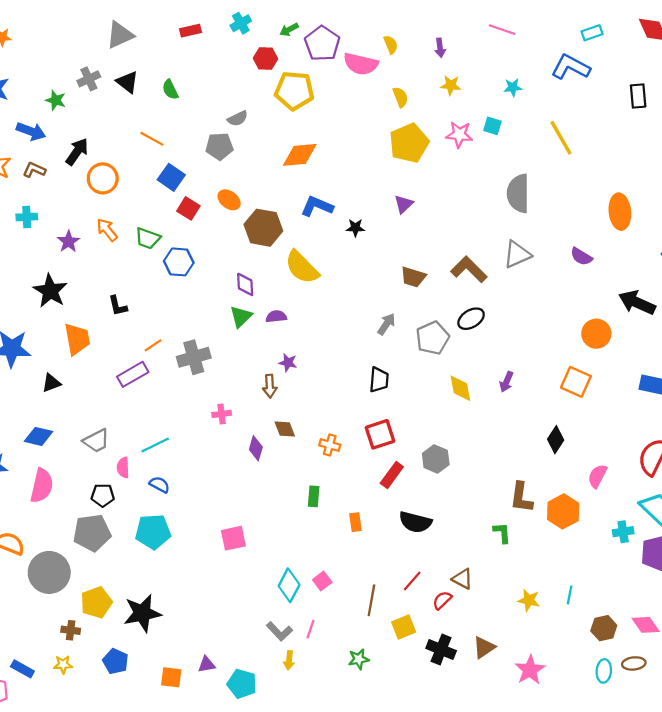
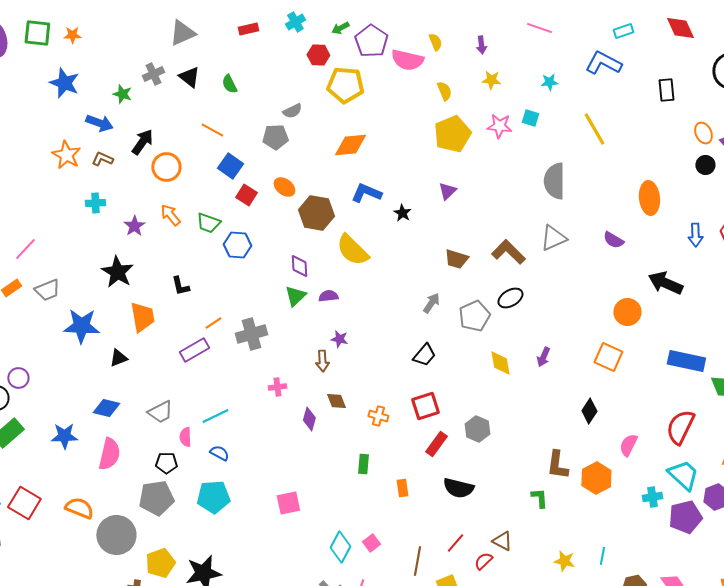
black star: (355, 228) -> (402, 213), turned 30
black trapezoid: (379, 380) -> (424, 355), turned 35

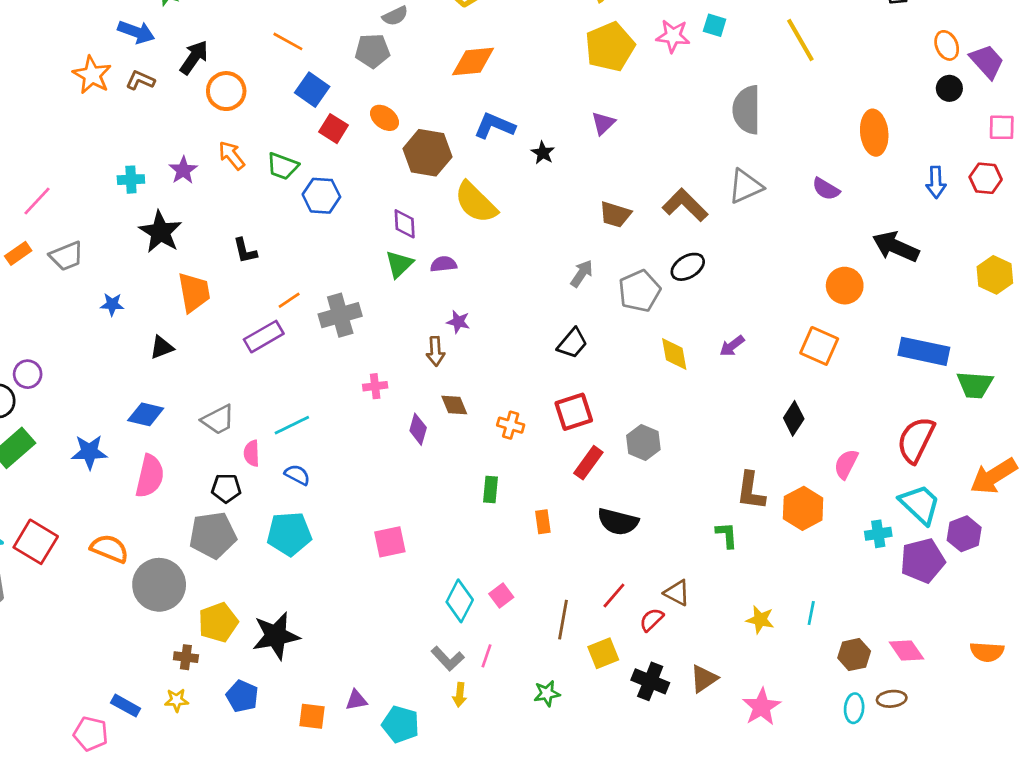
cyan cross: (95, 203) -> (131, 180), moved
blue star: (81, 326) -> (112, 304), size x0.5
purple arrow: (543, 357) -> (732, 346), turned 30

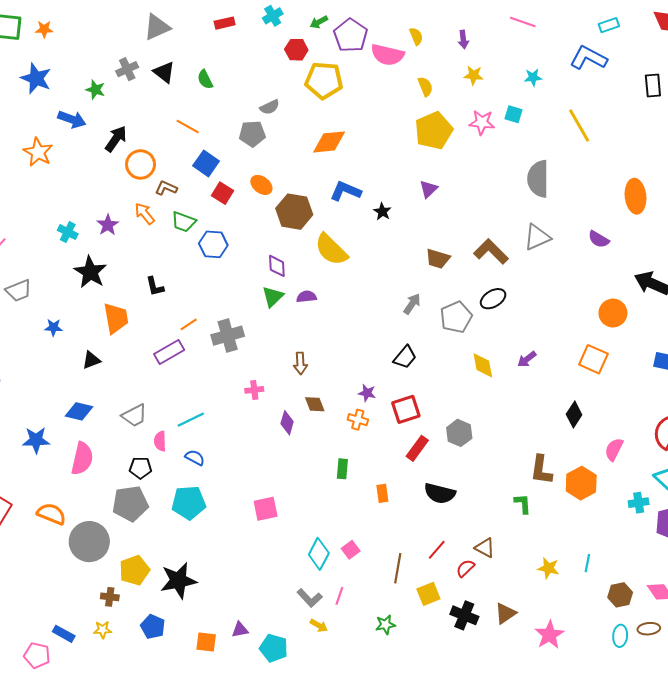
brown L-shape: (140, 80) -> (166, 188), moved
cyan cross: (131, 180) -> (68, 232), turned 30
purple star: (458, 322) -> (367, 393), moved
yellow arrow: (460, 695) -> (319, 626), turned -66

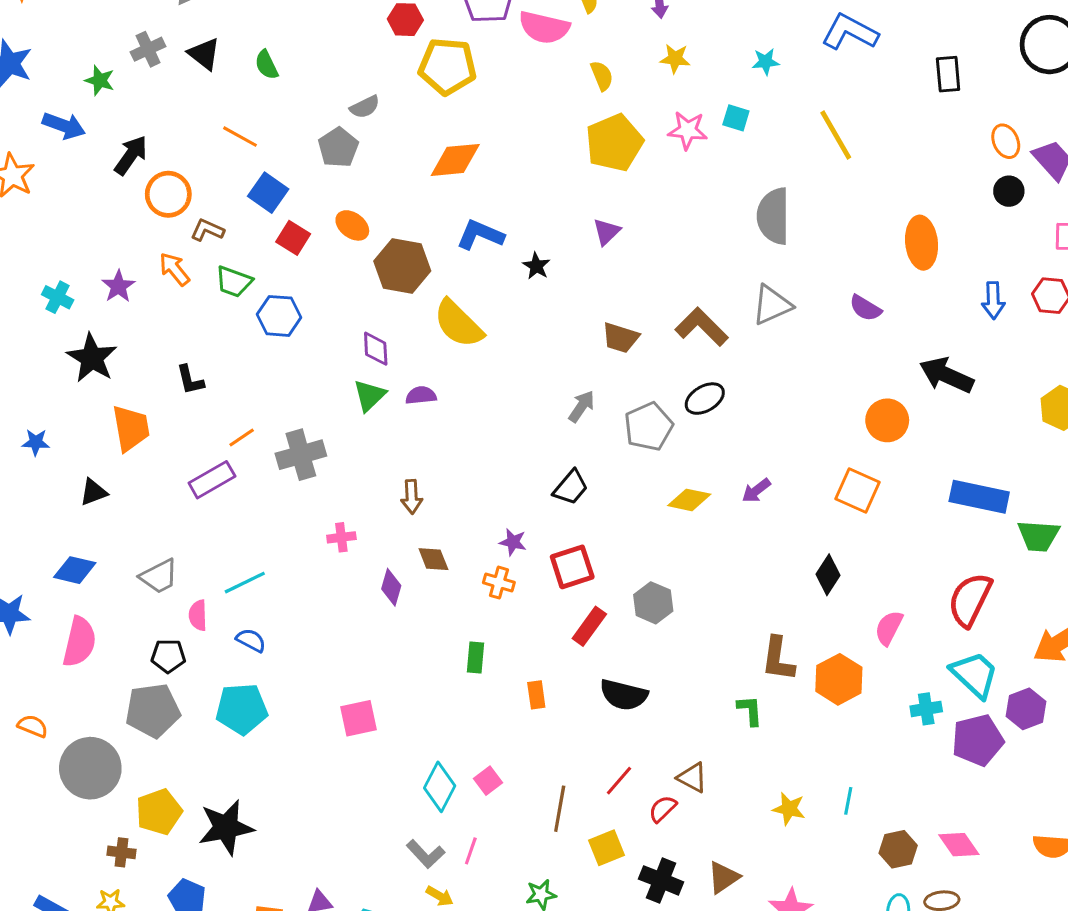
gray pentagon: (252, 134) -> (338, 147), turned -30
yellow diamond: (483, 365) -> (689, 500), turned -68
orange semicircle: (51, 514) -> (33, 726), size x0.7

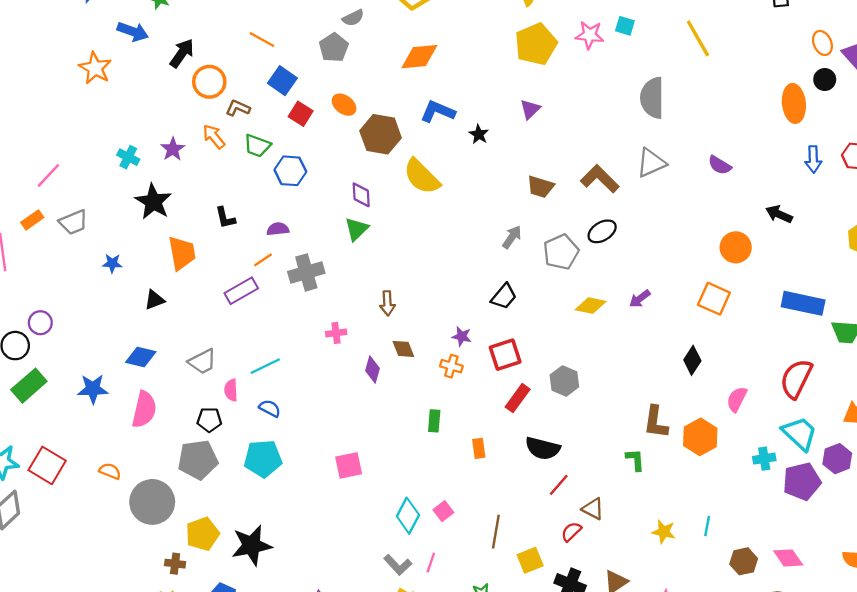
orange ellipse: (922, 243) -> (794, 103), moved
black arrow: (946, 375) -> (779, 214), size x0.7
purple semicircle: (421, 395) -> (278, 229), moved
red line: (619, 781) -> (559, 485), moved

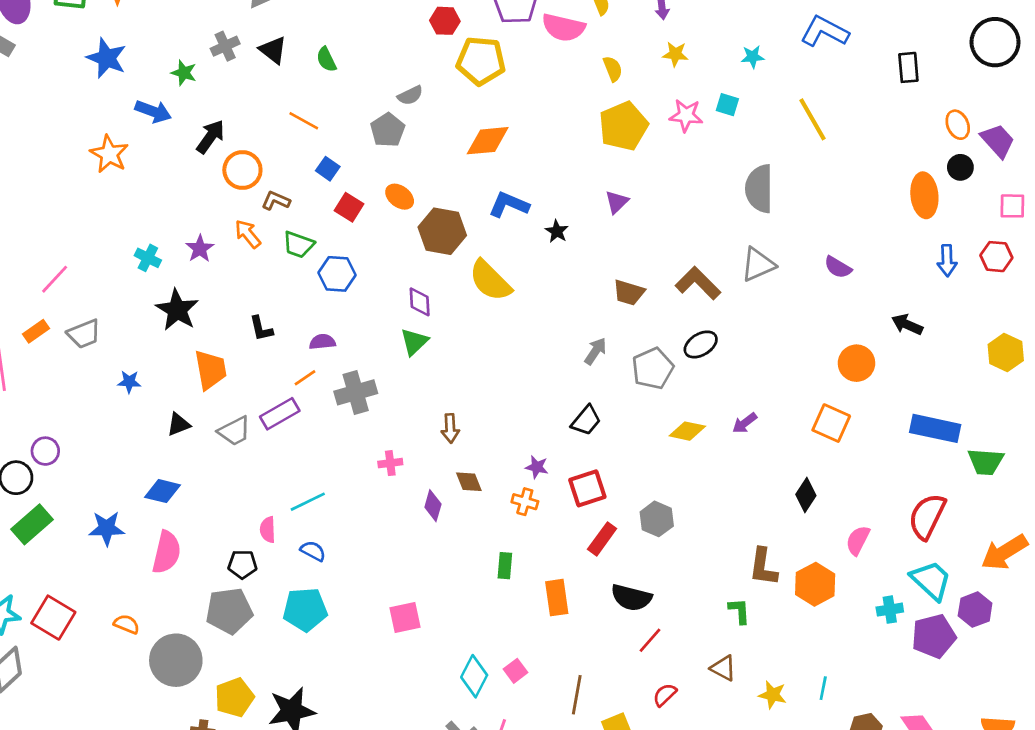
blue square: (282, 81) -> (328, 169), size x0.7
gray trapezoid: (202, 362) -> (234, 431), moved
orange rectangle: (479, 448) -> (557, 598), size x1.5
brown triangle: (593, 509) -> (723, 668), moved

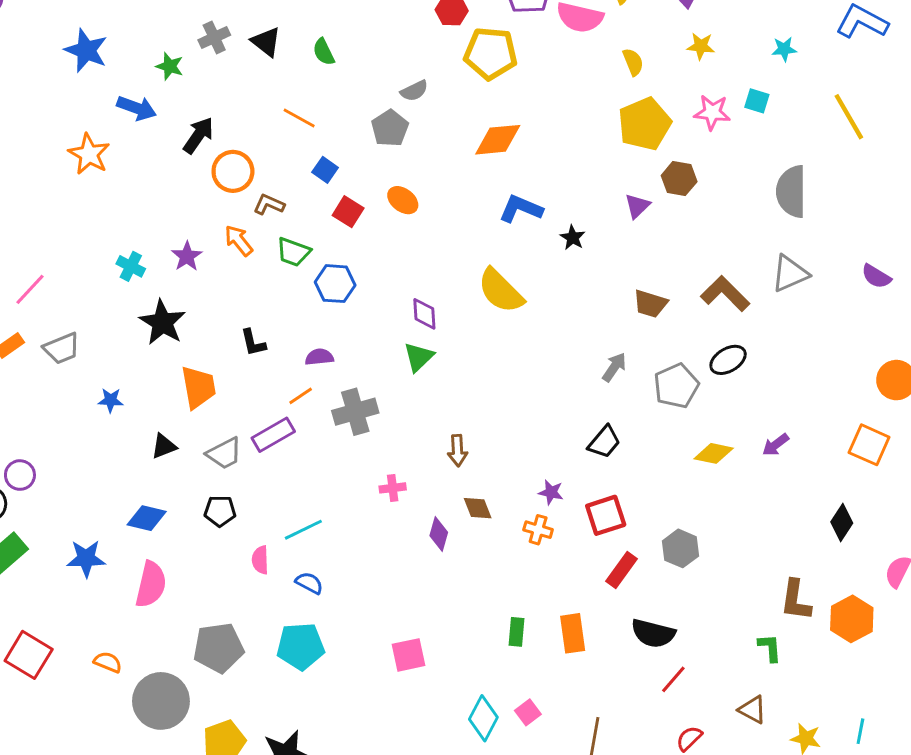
brown hexagon: (442, 231) -> (679, 179), moved, size x0.7
black pentagon: (242, 564) -> (220, 511), moved
green rectangle: (505, 566) -> (516, 632), moved

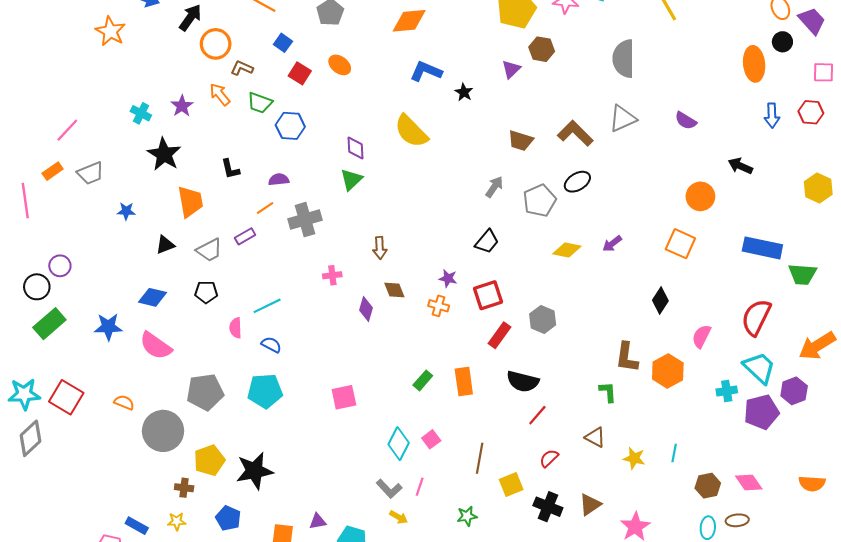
purple rectangle: (273, 435) -> (245, 236), size x0.7
pink semicircle: (151, 584) -> (156, 346), turned 112
green rectangle: (516, 632) -> (423, 380), turned 36

